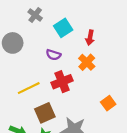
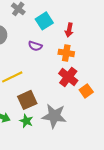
orange cross: (87, 62) -> (66, 53), turned -35
red cross: (62, 82) -> (68, 77), moved, turned -30

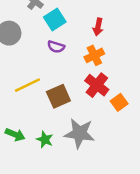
cyan square: (44, 21) -> (55, 19), moved
orange cross: (66, 53) -> (94, 55), turned -35
brown square: (27, 100) -> (58, 96), moved

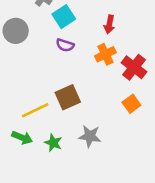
yellow line: (27, 85) -> (35, 110), moved
red cross: (97, 85) -> (134, 67), moved
gray star: (79, 133) -> (90, 136), size x0.7

